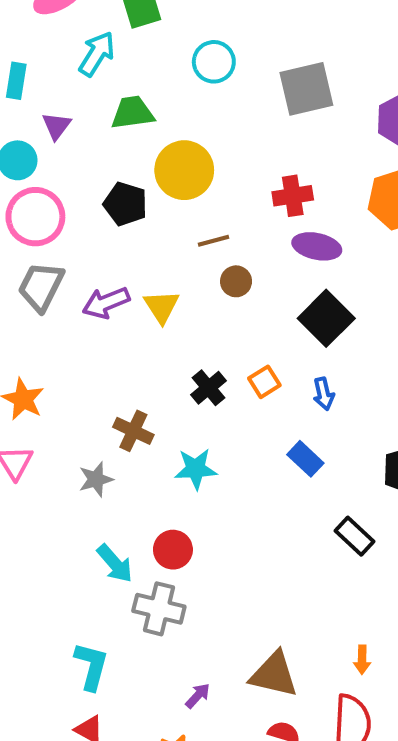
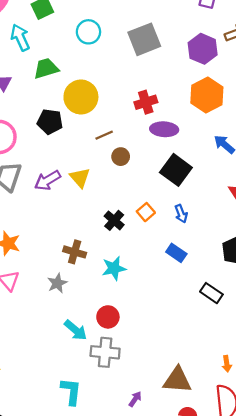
cyan arrow: (97, 54) -> (20, 38), turned -48

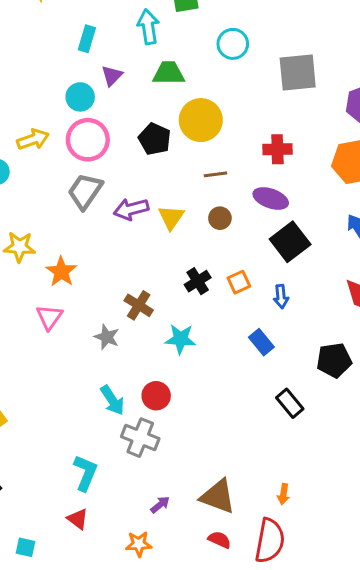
purple ellipse: (164, 129) -> (271, 198), moved
brown circle: (121, 157) -> (220, 218), moved
gray star: (57, 283) -> (107, 337), turned 30

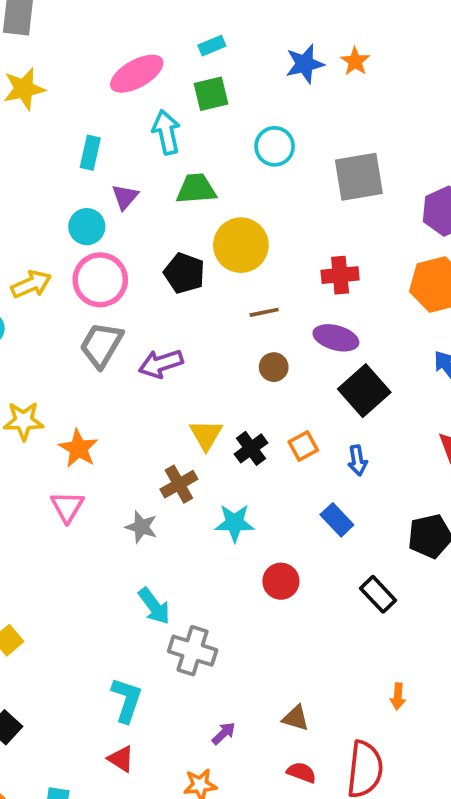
yellow triangle: (171, 217) -> (206, 435), moved
brown cross: (139, 305) -> (179, 484), turned 32
red circle: (156, 396) -> (281, 581), moved
orange arrow: (283, 494) -> (398, 696), moved
brown triangle: (218, 496) -> (296, 718), size x0.6

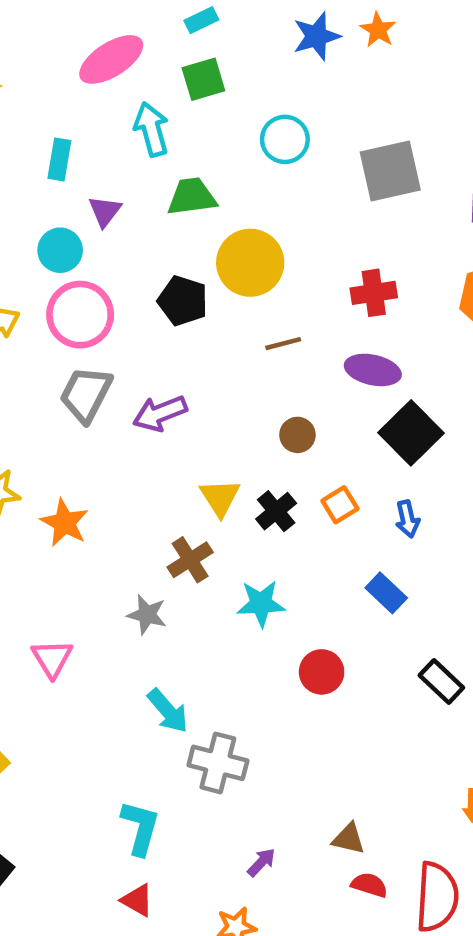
brown circle: (274, 367) -> (297, 435), moved
pink triangle: (67, 507) -> (52, 658), moved
red semicircle: (301, 772) -> (369, 885), moved

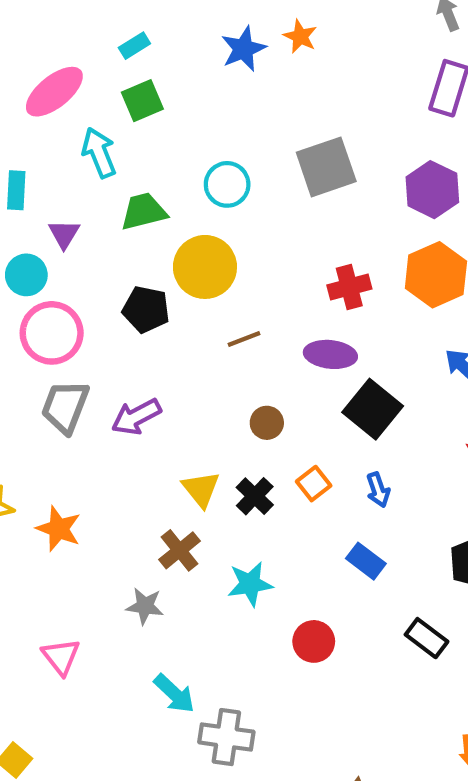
cyan circle: (285, 139) -> (227, 184), moved
red cross: (374, 293) -> (349, 287), moved

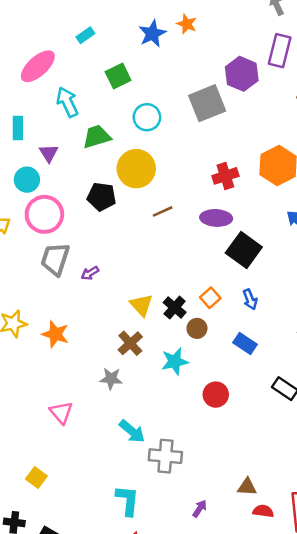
green square: (142, 101) -> (118, 76), moved
purple hexagon: (432, 190) -> (242, 74), moved
purple arrow: (136, 417) -> (90, 273), moved, size x0.6
brown circle: (267, 423) -> (197, 328), moved

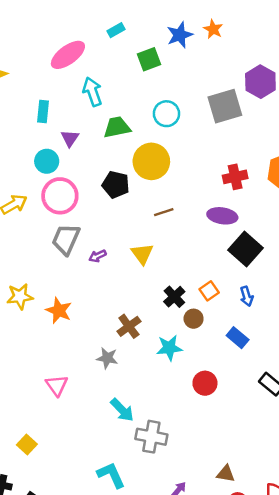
green square: (118, 76) -> (149, 59), moved
brown line: (163, 211) -> (164, 212), moved
yellow triangle: (141, 305) -> (142, 254), moved
cyan L-shape: (127, 500) -> (111, 475), turned -36

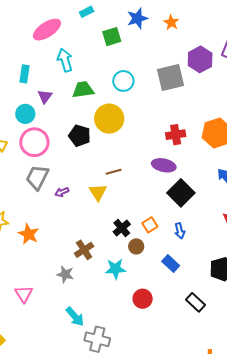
orange star: (213, 29) -> (171, 22), moved
brown line: (164, 212) -> (114, 172), moved

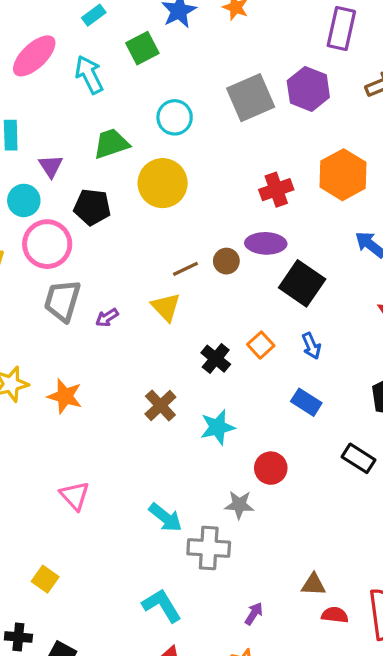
purple hexagon: (200, 59) -> (308, 89), moved
cyan arrow: (65, 60) -> (89, 75), moved
black pentagon: (80, 136) -> (92, 207), moved
brown circle: (136, 246) -> (226, 261), moved
gray star: (65, 274) -> (239, 505), moved

